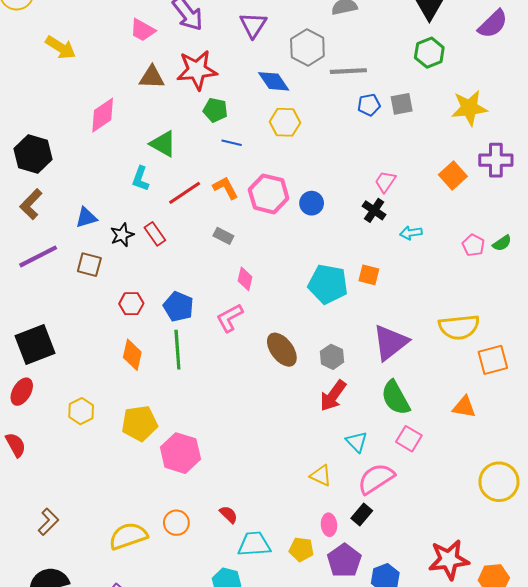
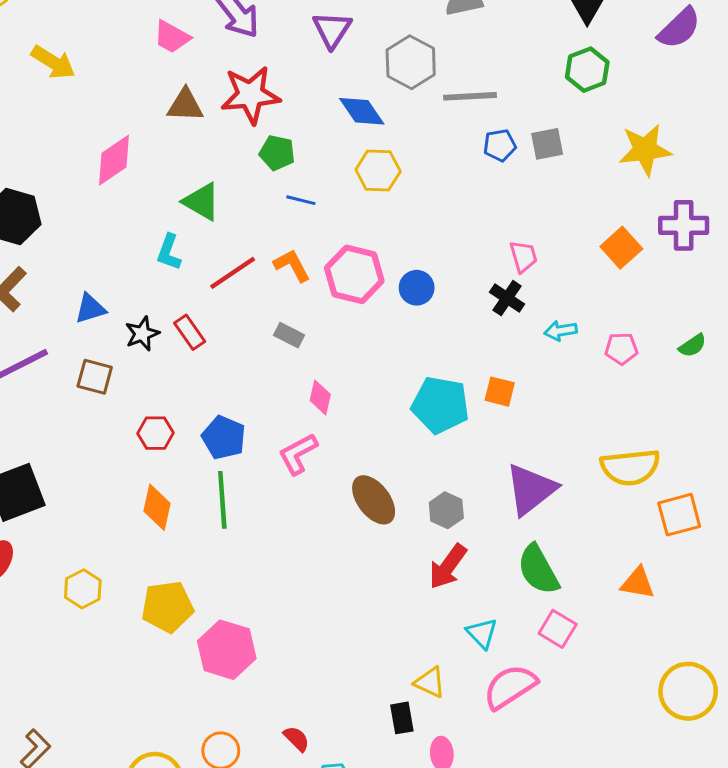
pink trapezoid: (385, 182) -> (523, 257), turned 130
pink pentagon: (473, 245) -> (621, 349), moved, turned -30
black rectangle: (362, 515) -> (402, 718), moved, turned -50

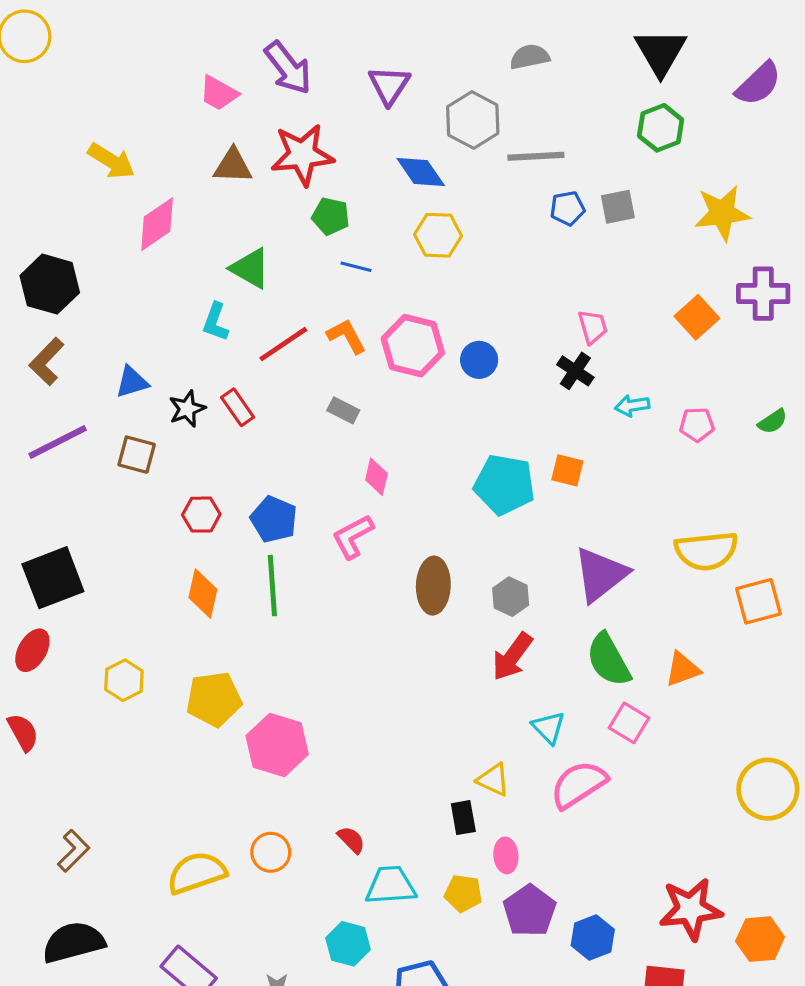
yellow arrow: (53, 62) -> (111, 161), moved
brown ellipse: (374, 500) -> (433, 586), turned 39
orange triangle: (638, 583) -> (683, 669), moved, turned -30

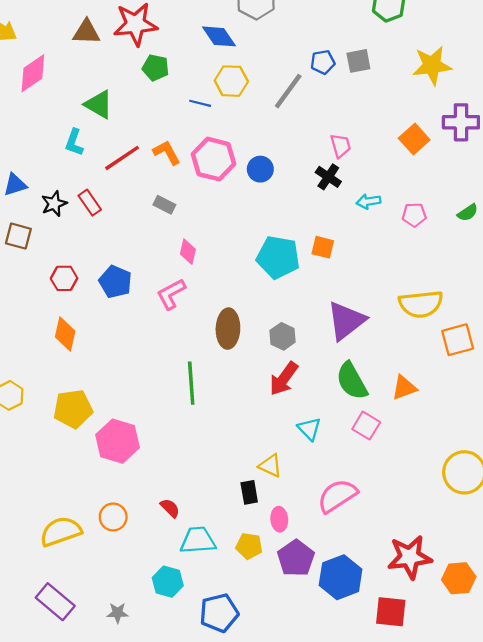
gray line: (536, 156) -> (288, 91), moved, turned -51
blue line: (356, 267) -> (200, 103), moved
green line: (272, 586) -> (191, 383), moved
pink semicircle: (579, 784) -> (337, 496), moved
blue hexagon: (593, 938) -> (341, 577), size x1.4

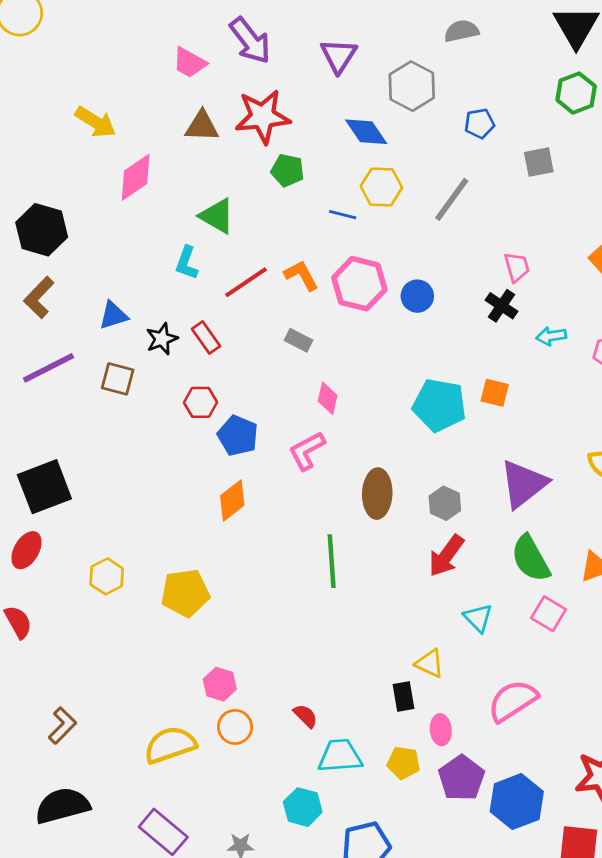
blue pentagon: (323, 62) -> (479, 123), moved
red hexagon: (64, 278) -> (200, 402), moved
orange diamond: (65, 334) -> (232, 500), moved, turned 40
pink hexagon: (118, 441) -> (220, 684), moved, size x0.6

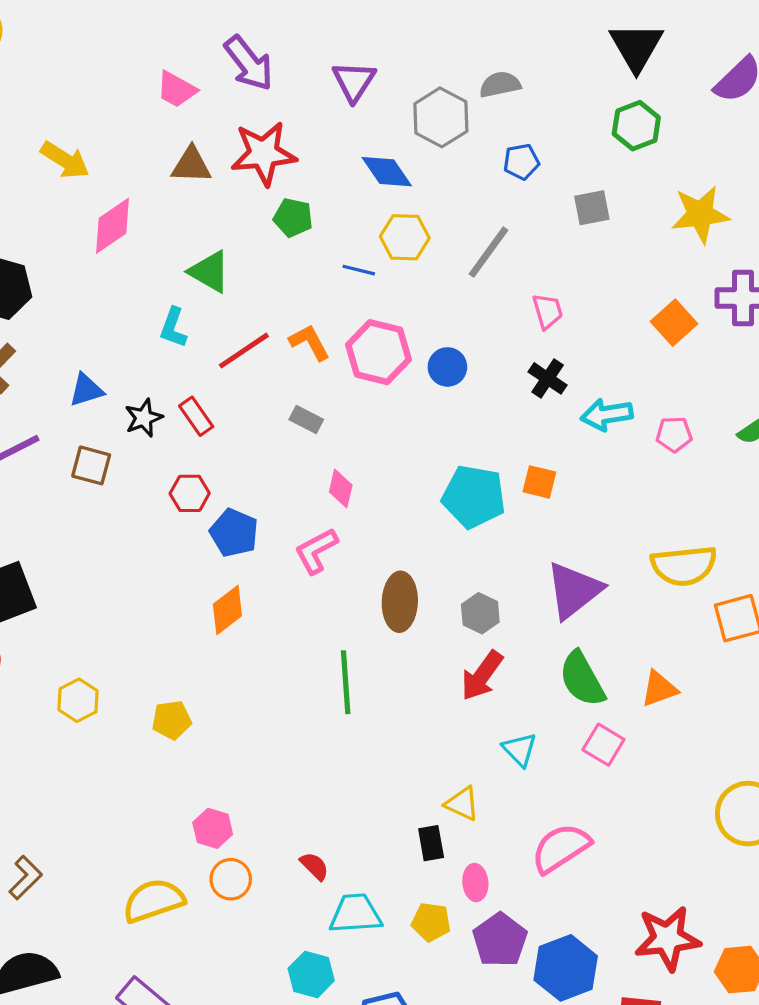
gray semicircle: (461, 31) -> (500, 85), moved
pink trapezoid: (517, 267) -> (548, 311), moved
cyan arrow: (551, 336) -> (607, 415), size x1.4
yellow pentagon: (185, 593) -> (172, 720), size x0.7

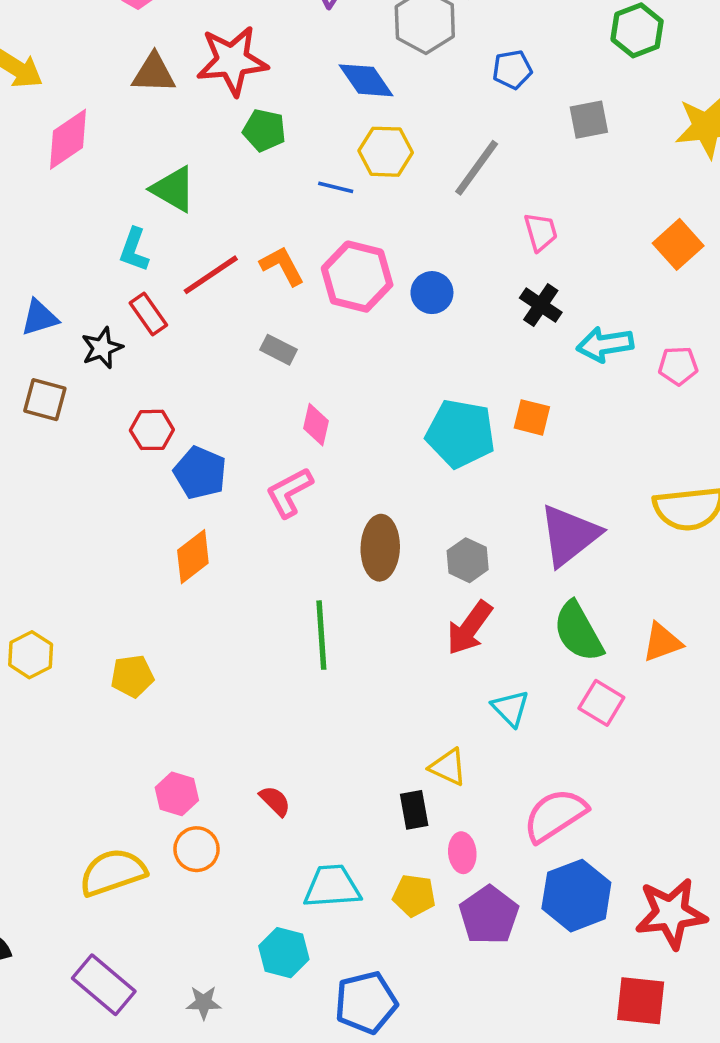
red rectangle: (196, 416) -> (148, 314), moved
red semicircle: (314, 866) -> (275, 801), moved
blue hexagon: (566, 968) -> (576, 896), moved

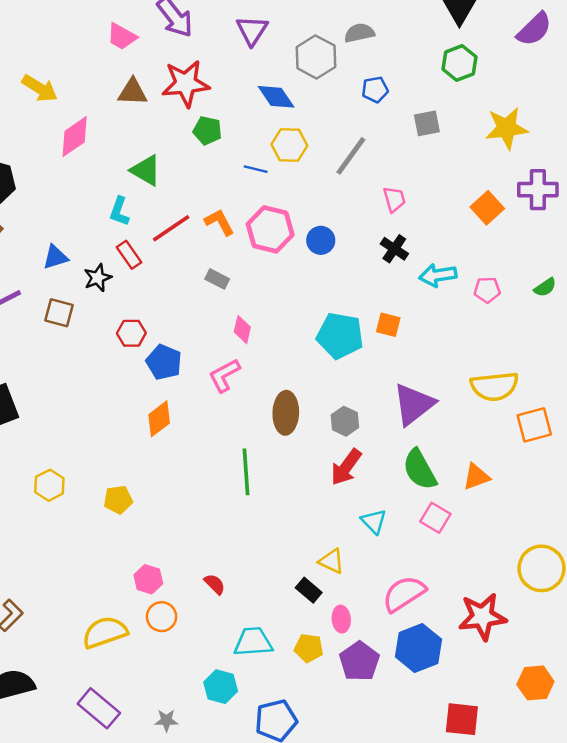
black rectangle: (414, 810) -> (309, 590), turned -40
red star: (671, 913) -> (482, 617), moved

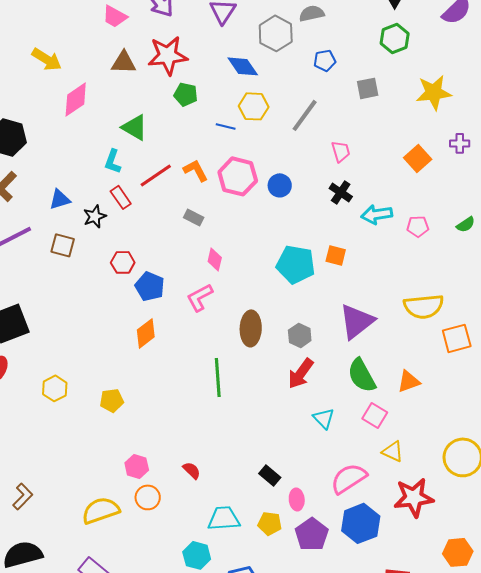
purple cross: (538, 190) -> (460, 143), size x0.6
yellow triangle: (332, 561) -> (393, 451), moved

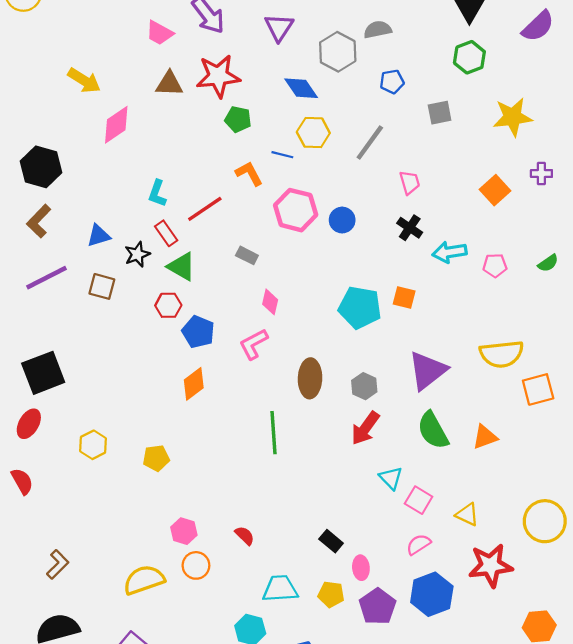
green triangle: (135, 127) -> (182, 267), moved
orange L-shape: (196, 170) -> (249, 174), moved
pink square: (375, 415) -> (419, 500), moved
pink semicircle: (349, 478) -> (419, 544), size x0.6

